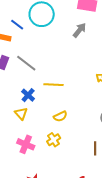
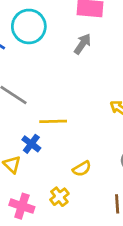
blue cross: (28, 95) -> (31, 144), moved
yellow semicircle: (60, 116) -> (82, 169), moved

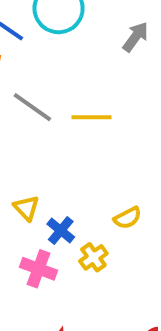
yellow line: (53, 121) -> (91, 117), moved
blue cross: (31, 144) -> (61, 231), moved

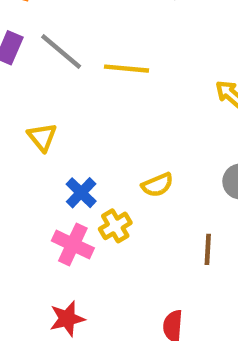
yellow triangle: (26, 208) -> (42, 137), moved
pink cross: (38, 269) -> (73, 244), moved

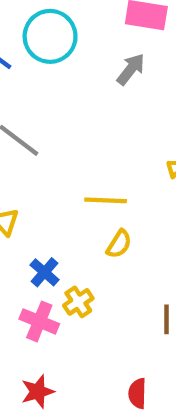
yellow line: (127, 69) -> (106, 200), moved
yellow semicircle: (157, 185) -> (119, 244), moved, turned -32

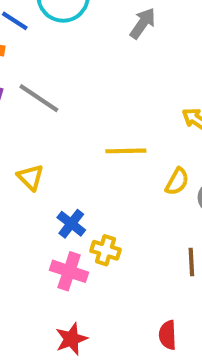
yellow semicircle: (119, 244) -> (177, 182), moved
yellow cross: (78, 302) -> (105, 250), turned -36

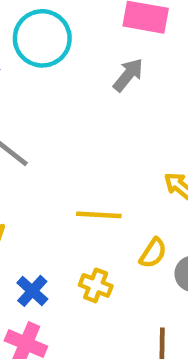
yellow cross: (105, 250) -> (96, 285), moved

